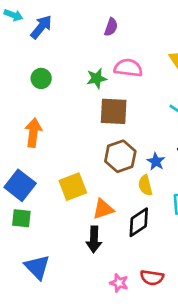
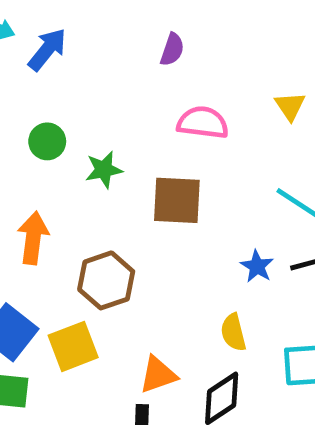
green star: (97, 78) -> (104, 170), moved
brown hexagon: (120, 156) -> (106, 280), moved
blue star: (156, 162) -> (257, 266), moved
yellow square: (73, 187) -> (73, 346), moved

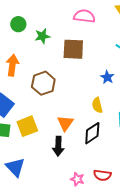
yellow square: (73, 346) -> (27, 126), moved
orange triangle: (158, 375) -> (65, 123), turned -36

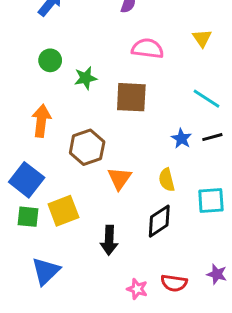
orange triangle: (65, 123) -> (119, 178), moved
blue triangle: (15, 167) -> (46, 271), turned 30

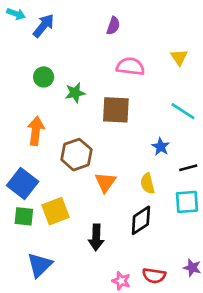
black line: (212, 137) -> (188, 168), moved

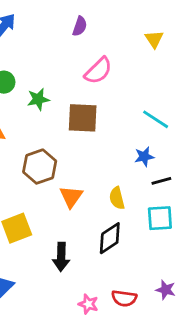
yellow triangle: (179, 57) -> (154, 39), moved
pink semicircle: (130, 66) -> (98, 71), turned 128
blue star: (161, 147) -> (144, 157), moved, turned 30

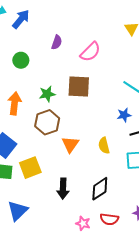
purple semicircle: (80, 26) -> (57, 42), moved
green star: (38, 99) -> (47, 94), moved
black diamond: (110, 238) -> (100, 189), moved

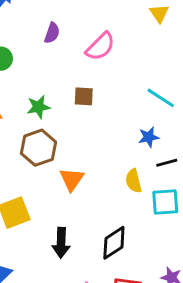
brown square: (79, 87) -> (84, 96), size x0.6
yellow semicircle: (104, 145) -> (134, 181), moved

